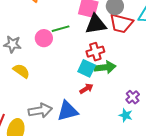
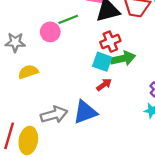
yellow semicircle: (21, 71) -> (28, 72), turned -48

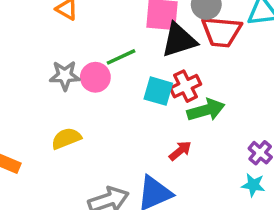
gray star: (15, 42) -> (65, 75), moved
cyan square: (102, 62) -> (158, 91), moved

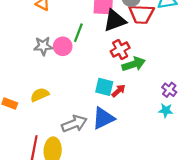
green line: (121, 57) -> (78, 33), turned -42
cyan square: (158, 91) -> (104, 87), moved
yellow semicircle: (66, 138) -> (40, 95), moved

